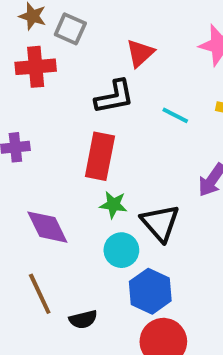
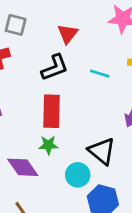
green star: (113, 205) -> (48, 145), moved

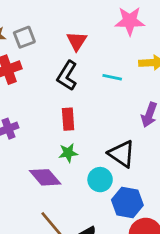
gray square: (16, 25) -> (24, 37), turned -30
black L-shape: (55, 68) -> (67, 76), turned 148
red rectangle: (51, 111) -> (68, 119), size x0.7

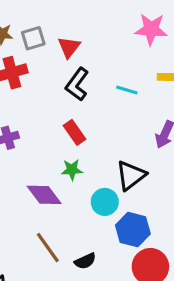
red triangle: (77, 41) -> (69, 47), moved
red rectangle: (68, 119) -> (75, 132), turned -35
black triangle: (122, 154) -> (131, 175), turned 44

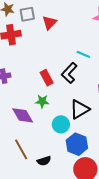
black L-shape: (77, 84) -> (69, 73), moved

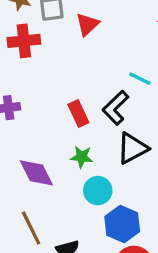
green star: (42, 101) -> (82, 157), moved
black triangle: (80, 109) -> (132, 148), moved

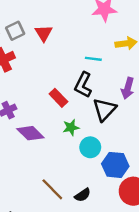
purple diamond: (36, 173) -> (30, 133), moved

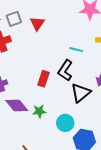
red rectangle: (58, 98) -> (43, 79), turned 56
green star: (71, 127) -> (39, 111), moved

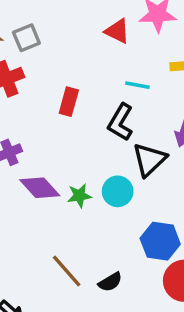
red triangle: (37, 24) -> (117, 31), moved, turned -35
red rectangle: (43, 79) -> (69, 102), moved
cyan circle: (65, 123) -> (118, 191), moved

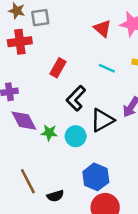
black L-shape: (120, 122) -> (76, 98), moved

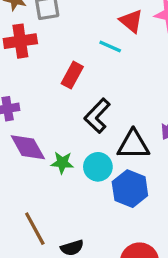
cyan line: (107, 68) -> (110, 47), moved
black triangle: (102, 120) -> (133, 145), turned 30
blue hexagon: (96, 177) -> (130, 189), moved

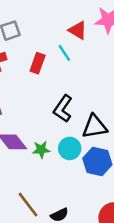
cyan line: (110, 47) -> (64, 53), turned 42
red rectangle: (72, 75) -> (38, 63), moved

